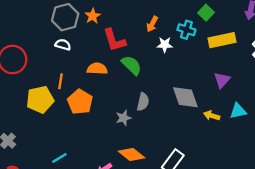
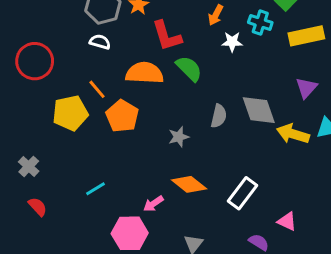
orange semicircle: (97, 69) -> (144, 73), size x1.4
orange line: (61, 81) -> (97, 89), turned -49
gray semicircle: (143, 102) -> (219, 116), moved
yellow arrow: (212, 116) -> (293, 134), size x1.5

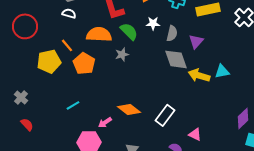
white star: (232, 42) -> (153, 23), moved
purple triangle: (306, 88) -> (196, 41), moved
gray semicircle: (219, 116) -> (172, 33), moved
gray star: (179, 137) -> (122, 54), moved
cyan line: (96, 189) -> (73, 105), moved

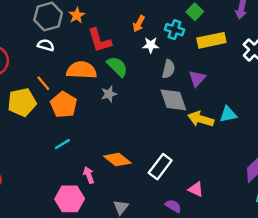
white star: (153, 23) -> (151, 45), moved
cyan line: (73, 105) -> (62, 144), moved
pink arrow: (105, 122) -> (89, 175), turned 104

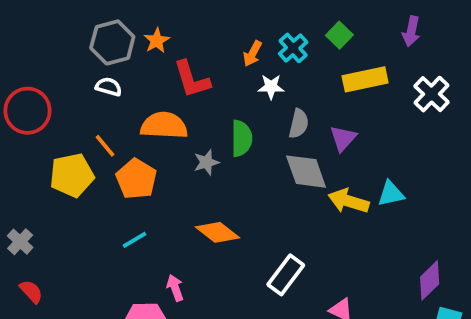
cyan cross: (174, 30) -> (293, 48), moved, turned 30
green semicircle: (117, 67) -> (241, 138), moved, turned 45
orange diamond: (117, 160) -> (218, 232), moved

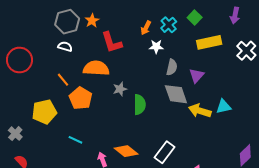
green semicircle: (241, 138) -> (140, 105), moved
yellow pentagon: (72, 175) -> (44, 112), moved
orange diamond: (218, 232) -> (126, 151), moved
cyan line: (134, 240) -> (75, 140), moved, turned 56

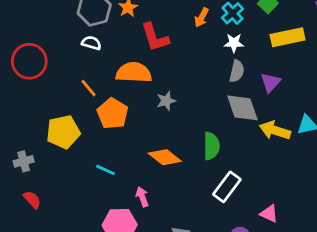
white star: (156, 47) -> (234, 43), moved
green semicircle: (140, 105) -> (211, 146), moved
gray cross: (15, 134) -> (24, 161), turned 32
orange diamond: (126, 151) -> (165, 157), moved

